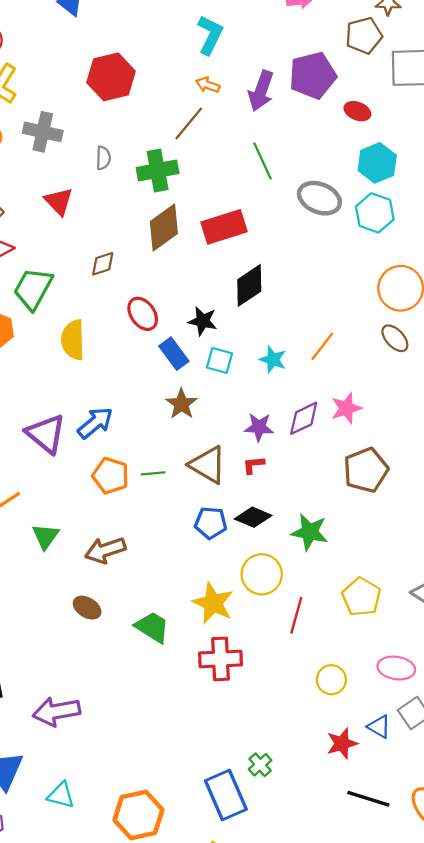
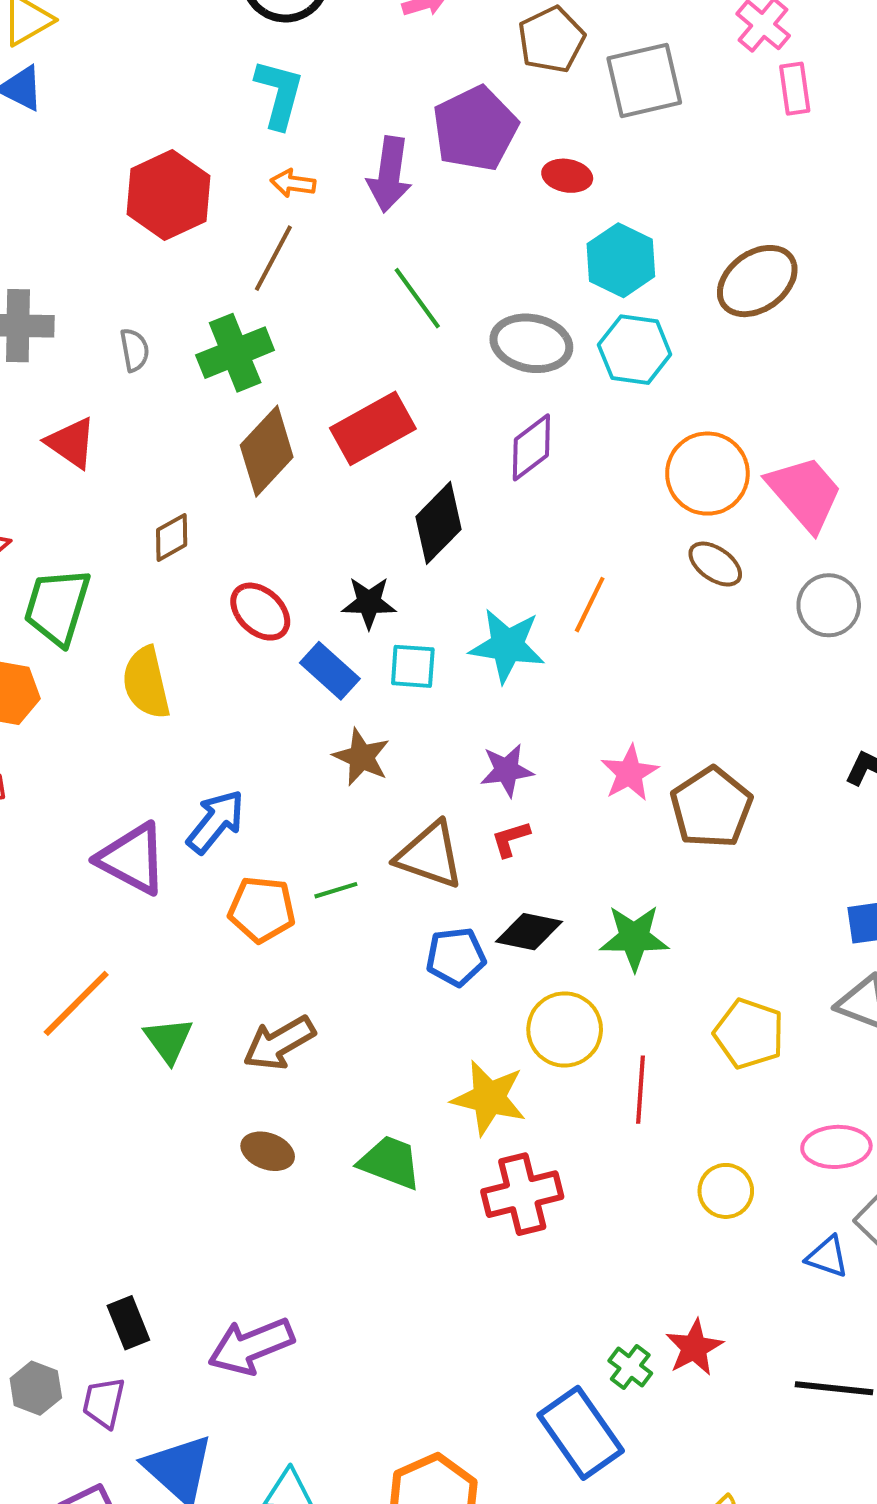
red hexagon: (111, 77) -> (168, 195), moved
cyan star: (273, 360) -> (507, 646), size x1.5
pink star: (346, 408) -> (630, 773), moved
purple diamond: (304, 418) -> (531, 447), moved
red star: (342, 743) -> (694, 1348), moved

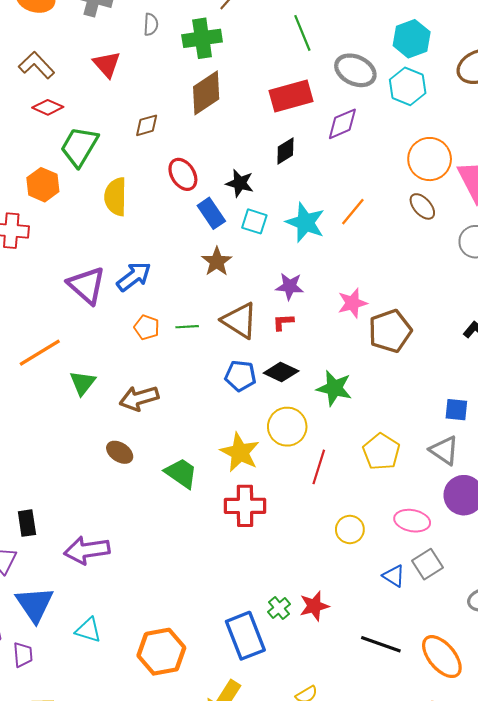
red rectangle: (373, 428) -> (291, 96), moved
black diamond: (439, 523) -> (285, 151), size x0.7
orange pentagon: (262, 909) -> (147, 327), size x0.7

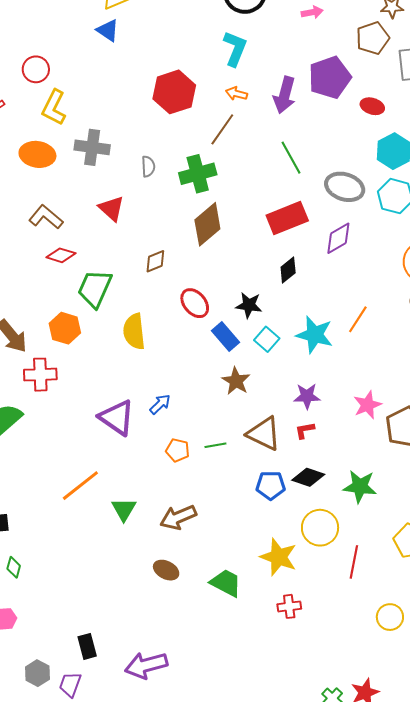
cyan square: (254, 221) -> (267, 339), turned 30
blue arrow: (134, 277) -> (160, 404), size x0.7
red cross: (245, 506) -> (289, 606), size x0.6

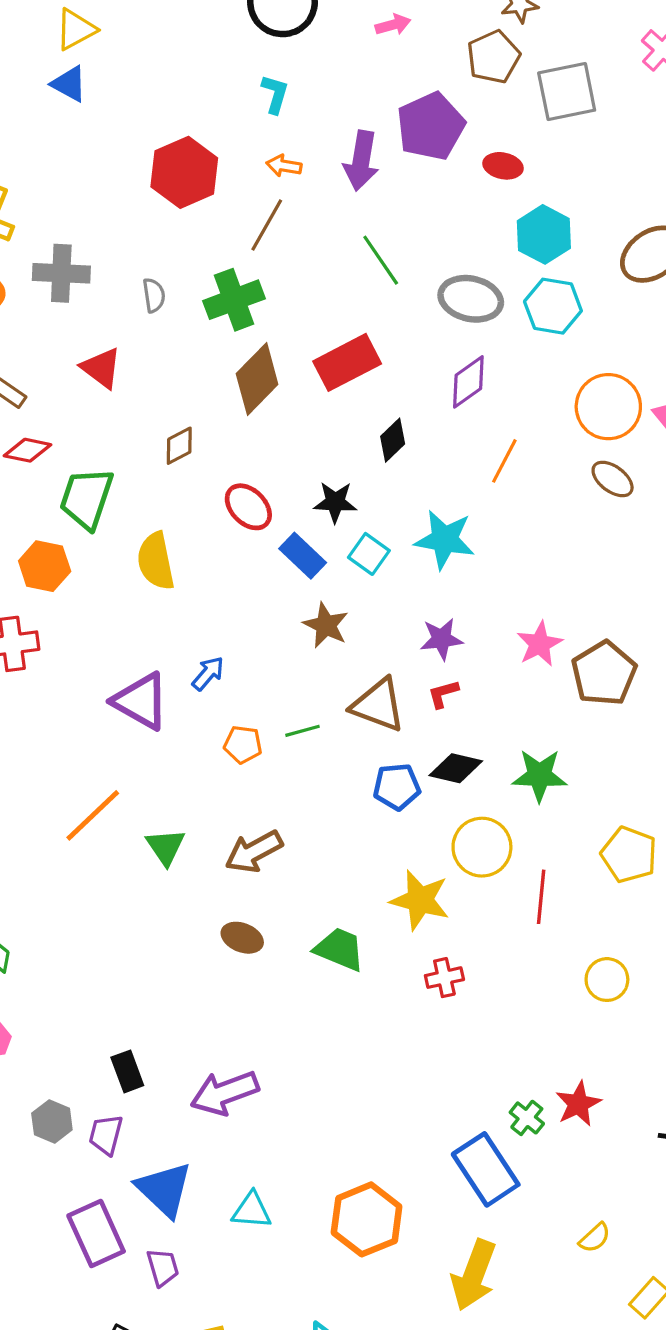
cyan L-shape: (235, 49) -> (275, 94), size x0.7
red rectangle: (287, 218) -> (347, 362), moved
orange line: (358, 319) -> (504, 461), moved

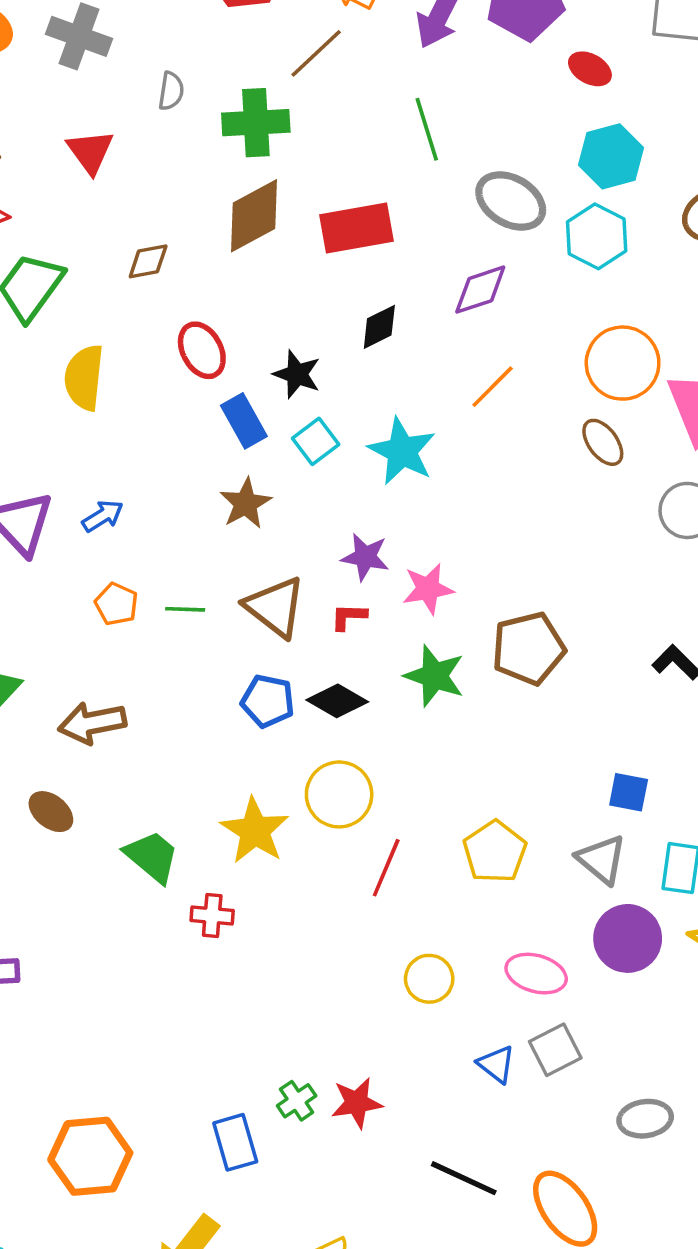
pink star: (540, 644) -> (428, 589), moved
green star: (539, 775) -> (435, 676), moved
red cross: (444, 978) -> (212, 915), moved
blue rectangle: (486, 1169) -> (235, 1142), size x0.7

